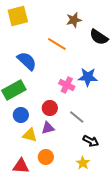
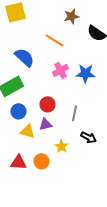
pink cross: (67, 85) -> (60, 70), moved, turned 35
gray line: (77, 117) -> (74, 113), turned 63
orange circle: (46, 157) -> (42, 161), moved
yellow star: (83, 163) -> (62, 146), moved

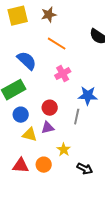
brown star: (72, 16) -> (49, 15), moved
blue star: (86, 73) -> (88, 96), moved
black arrow: (88, 137) -> (85, 169), moved

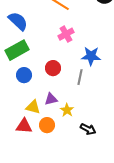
blue semicircle: (27, 61) -> (18, 21), moved
purple triangle: (48, 128) -> (51, 99), moved
yellow triangle: (30, 135) -> (33, 107), moved

